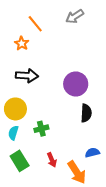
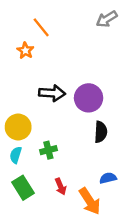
gray arrow: (75, 16) -> (107, 19), moved
black arrow: (27, 76) -> (52, 93), moved

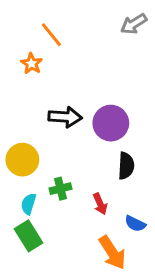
cyan semicircle: (16, 155) -> (28, 204), moved
blue semicircle: (108, 178) -> (135, 224), turned -140
red arrow: (61, 187) -> (100, 204), moved

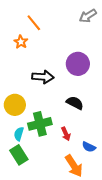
purple circle: (111, 123) -> (78, 64), moved
black semicircle: (126, 166) -> (75, 103), moved, turned -66
green cross: (61, 189) -> (40, 124), size x1.6

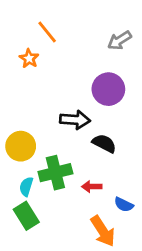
gray arrow: (88, 16) -> (120, 40), moved
black arrow: (43, 77) -> (75, 120), moved
red arrow: (66, 134) -> (92, 187), turned 112

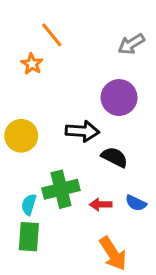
yellow circle: (21, 146) -> (21, 136), moved
blue semicircle: (124, 205) -> (136, 203), moved
green rectangle: (26, 216) -> (29, 237), turned 36

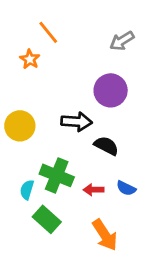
green cross: (61, 189) -> (57, 175), turned 36
green rectangle: (29, 237) -> (47, 219), moved, turned -52

